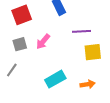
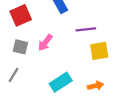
gray square: (20, 44) -> (20, 47), turned 32

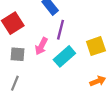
purple line: (86, 29) -> (60, 30), moved, turned -60
cyan rectangle: (61, 82) -> (64, 56), moved

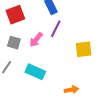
cyan rectangle: (64, 56) -> (35, 72), moved, turned 54
orange arrow: (98, 81) -> (71, 90), moved

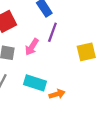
orange arrow: (71, 90) -> (57, 94), moved

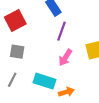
pink arrow: (32, 47) -> (65, 58), moved

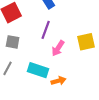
purple line: (61, 31) -> (46, 30), moved

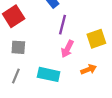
purple line: (46, 30) -> (62, 25), moved
orange arrow: (58, 81) -> (89, 69), moved

